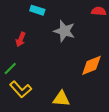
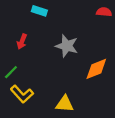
gray star: (64, 31) -> (67, 46), moved

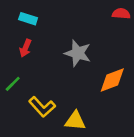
cyan rectangle: (39, 11) -> (28, 19), moved
yellow L-shape: (22, 94) -> (42, 107), moved

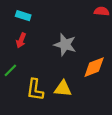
yellow L-shape: (42, 107) -> (35, 90), turned 50
yellow triangle: (75, 121) -> (63, 89), moved

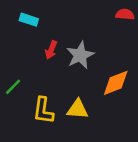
red arrow: (21, 40) -> (51, 50), moved
gray star: (65, 45) -> (80, 55), turned 30

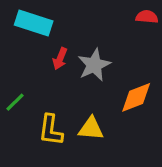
cyan rectangle: (29, 20) -> (34, 23), size x1.6

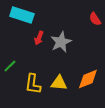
red semicircle: (147, 17) -> (95, 19), moved, turned -128
orange diamond: (136, 97) -> (88, 79), moved

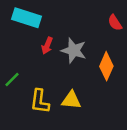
gray star: (61, 42) -> (74, 50), turned -30
orange diamond: (88, 79) -> (106, 66), moved, turned -45

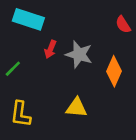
green line: (12, 80) -> (13, 69), moved
yellow L-shape: (40, 101) -> (21, 114), moved

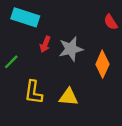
gray star: (79, 54) -> (71, 49), turned -30
yellow L-shape: (21, 114) -> (33, 92), moved

